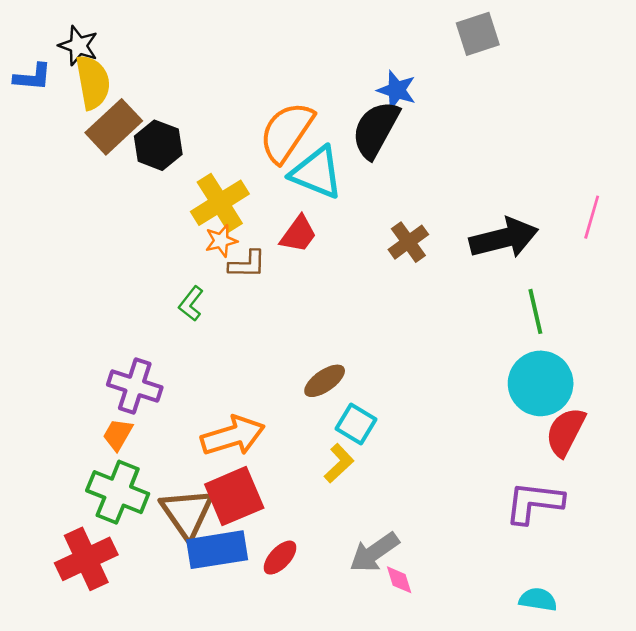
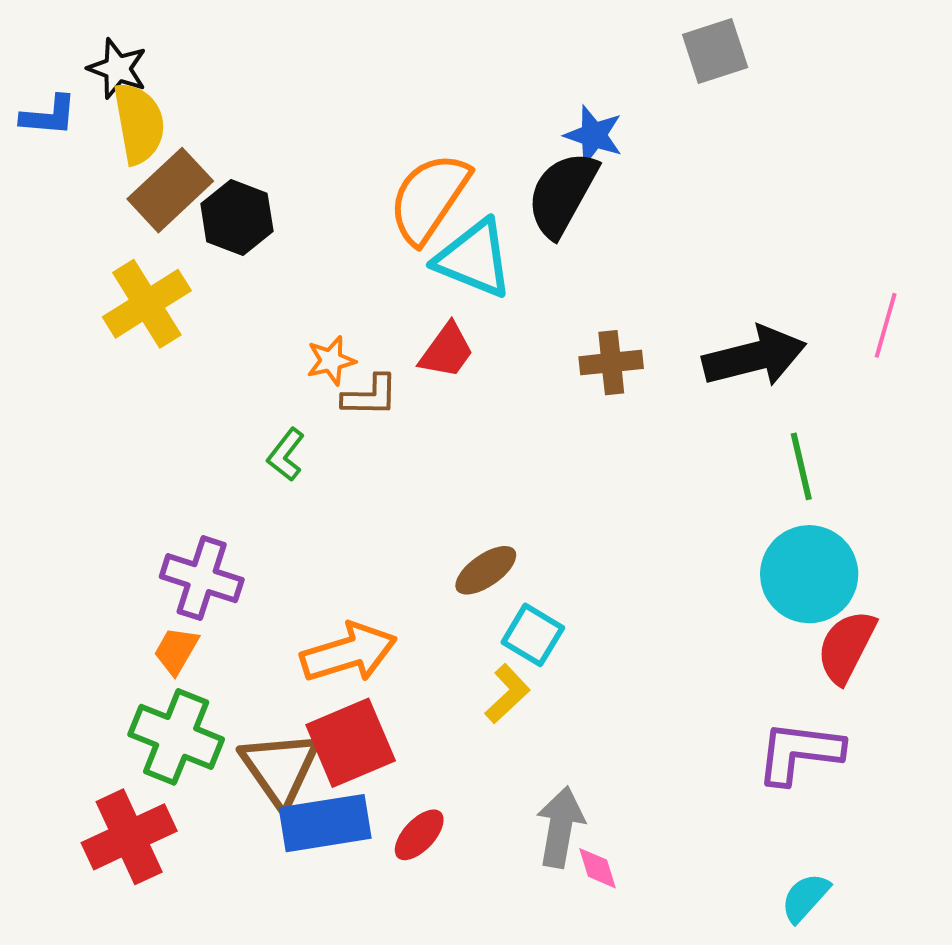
yellow cross: (220, 203) -> (147, 304), moved
brown cross: (408, 242) -> (611, 363), turned 30
gray arrow: (374, 552) -> (560, 827), turned 135
cyan semicircle: (538, 599) -> (805, 898), turned -57

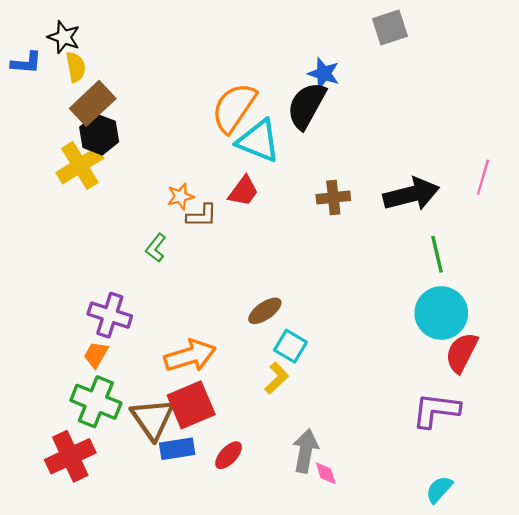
yellow semicircle: (139, 123) -> (76, 67), size x0.7
black hexagon: (237, 218) -> (99, 134), moved
blue rectangle: (325, 823) -> (177, 449), size x0.7

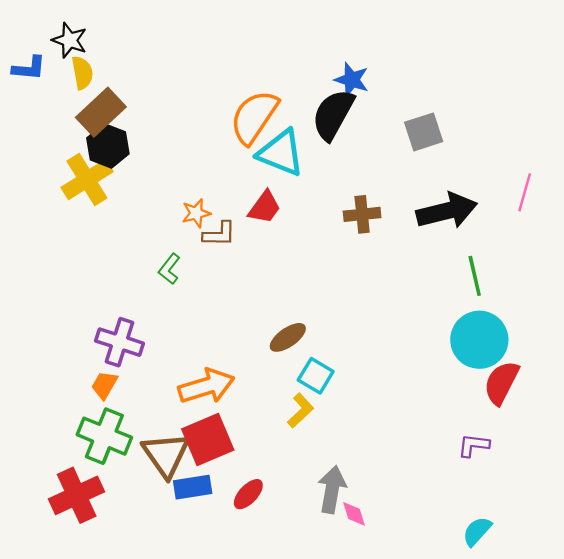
gray square: (390, 28) -> (424, 132), moved
purple L-shape: (436, 410) -> (474, 445), size x0.6

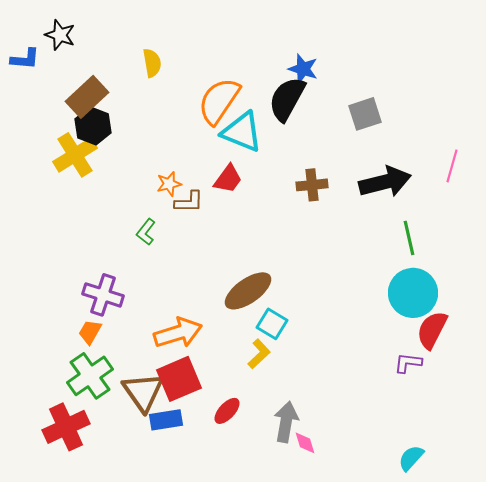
yellow semicircle: (82, 73) -> (152, 63), moved
brown ellipse: (288, 337) -> (248, 291), size x1.5
green cross: (104, 436) -> (90, 376), turned 33
purple L-shape: (474, 445) -> (408, 363), moved
red ellipse: (248, 494) -> (227, 411), moved

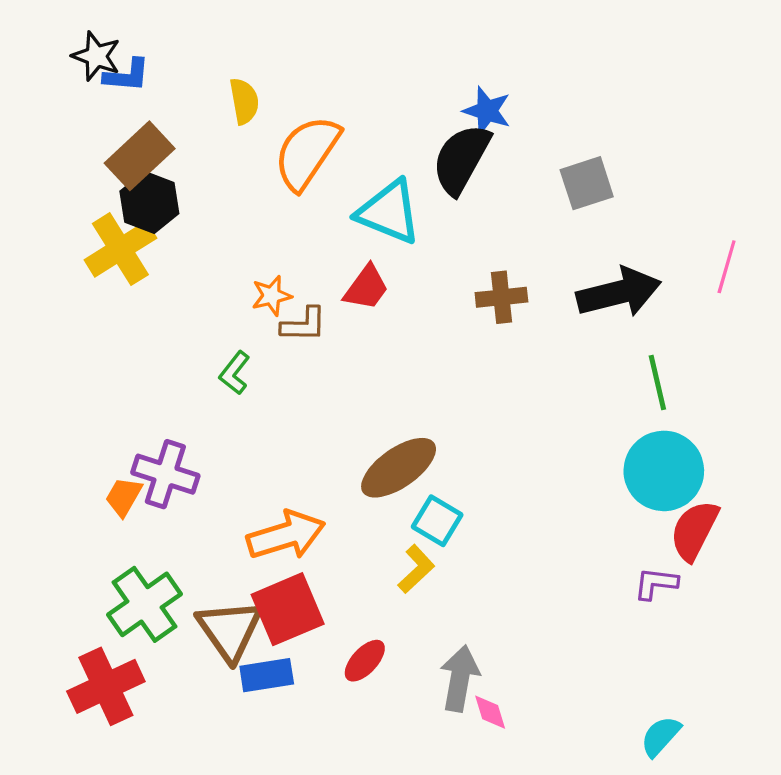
blue L-shape: (25, 59) -> (127, 75), moved
orange semicircle: (219, 101) -> (307, 153), moved
orange trapezoid: (90, 332) -> (124, 497), moved

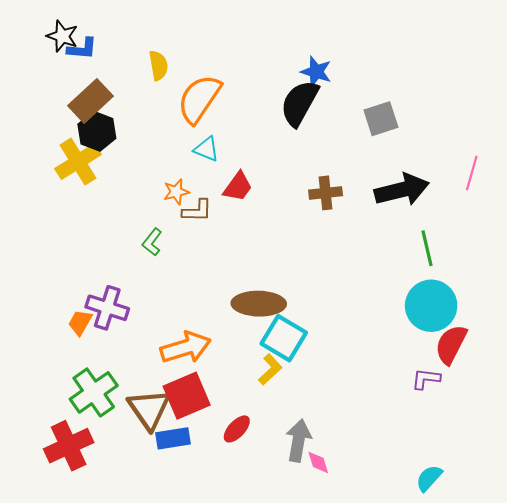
cyan triangle: (389, 212) -> (206, 149), moved, size x0.6
brown ellipse: (399, 468) -> (259, 304), turned 36
cyan square: (437, 521) -> (284, 338), size x1.4

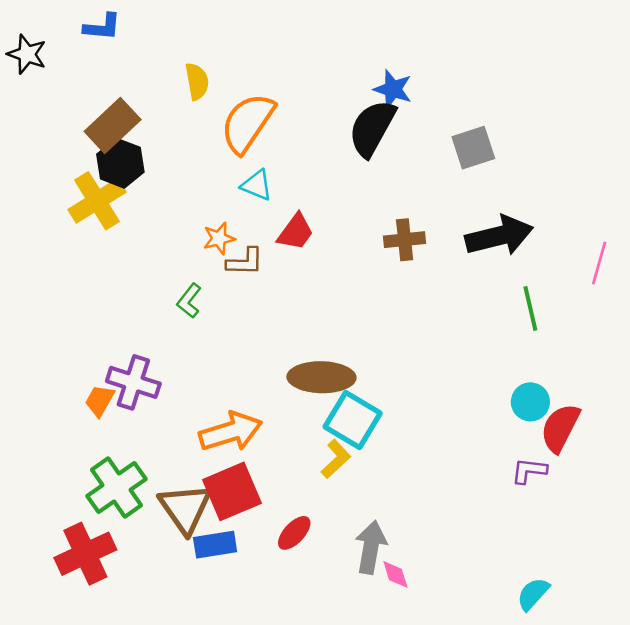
black star: (62, 36) -> (27, 54), moved
blue L-shape: (82, 49) -> (102, 27), moved
pink line: (472, 173) -> (599, 263), moved
cyan circle: (431, 306) -> (530, 402), moved, size x0.6

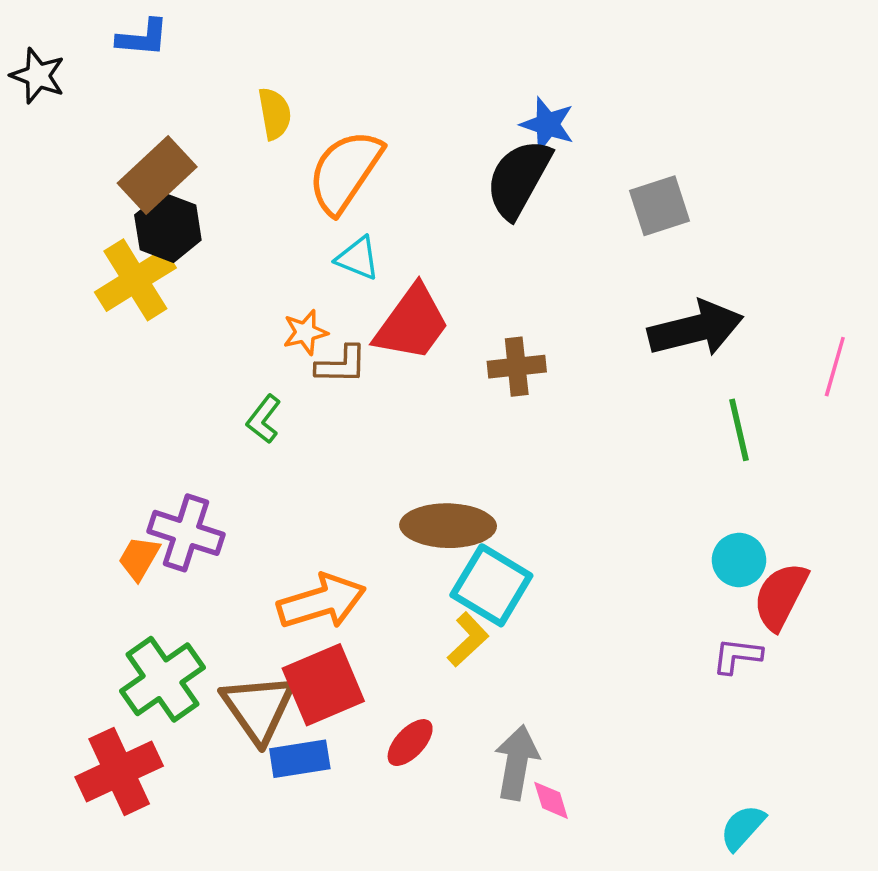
red trapezoid: (296, 232) -> (412, 323), size x1.5
brown cross: (405, 240) -> (517, 367), moved

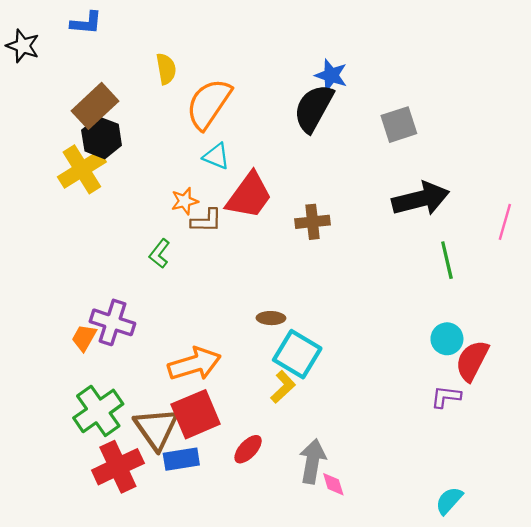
brown ellipse: (448, 526) -> (271, 318), size x0.5
red cross: (119, 771) -> (118, 467), moved

